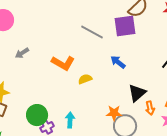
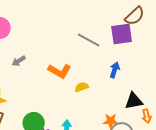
blue arrow: (118, 62) -> (115, 70), turned 70
black triangle: (137, 93) -> (134, 101), turned 30

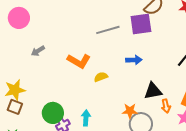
gray line: (89, 40) -> (108, 30), turned -45
blue arrow: (115, 70) -> (134, 60), turned 70

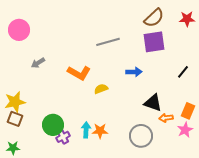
purple square: (141, 24) -> (154, 42), moved
black triangle: (153, 91) -> (153, 103), turned 30
orange arrow: (166, 106) -> (166, 118), turned 96
orange star: (130, 111) -> (100, 131), moved

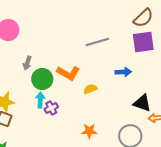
gray arrow: (38, 63) -> (27, 63), turned -40
green circle: (53, 125) -> (42, 79), moved
cyan arrow: (86, 130) -> (40, 100), moved
purple cross: (63, 137) -> (51, 108), moved

